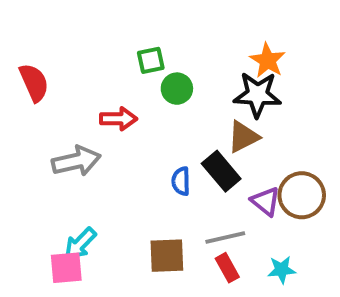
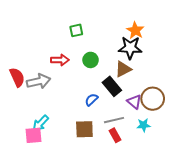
red semicircle: (34, 83) -> (17, 77), moved
green circle: (177, 89) -> (91, 60), moved
blue semicircle: (181, 181) -> (92, 100), moved, turned 48
cyan star: (282, 270) -> (143, 125), moved

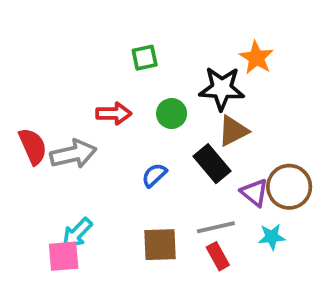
black star: (130, 48) -> (222, 88), moved
blue semicircle: (92, 100) -> (154, 175), moved

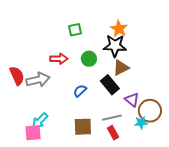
orange star: (256, 58) -> (119, 29), moved
brown circle: (289, 187) -> (150, 111), moved

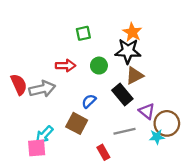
brown square: (83, 127) -> (77, 123), moved, turned 30
red rectangle: (113, 133) -> (103, 152), moved

